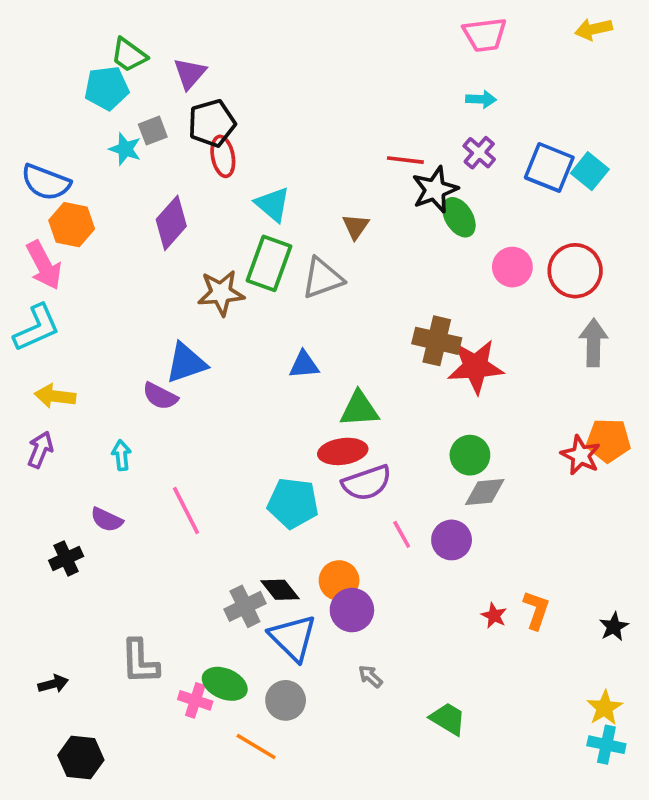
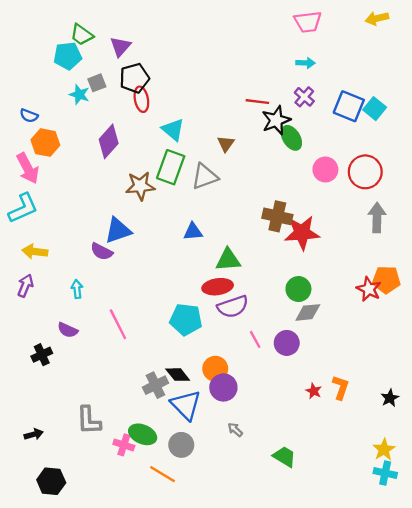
blue semicircle: (46, 182) -> (29, 116), size x0.6

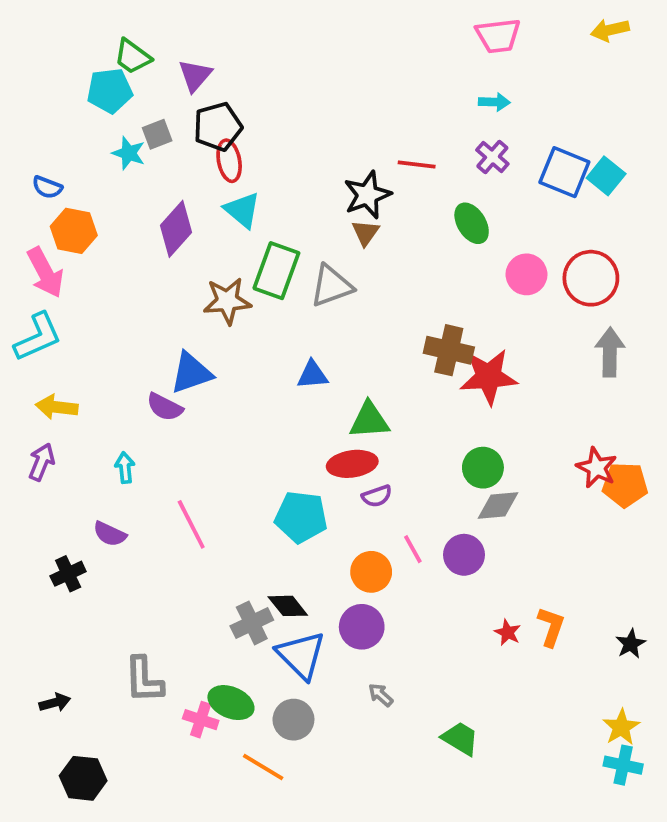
black star: (276, 120) -> (367, 195), moved
cyan triangle: (173, 130) -> (242, 210), moved
orange pentagon: (386, 280) -> (625, 485), moved
purple semicircle: (233, 307) -> (377, 496), size x0.6
orange circle: (215, 369) -> (371, 572), moved

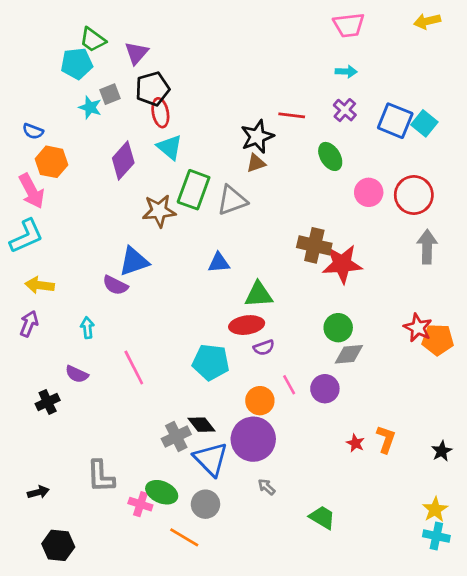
brown triangle: (365, 233) -> (256, 163), turned 36
purple circle: (362, 627) -> (253, 439), size x1.4

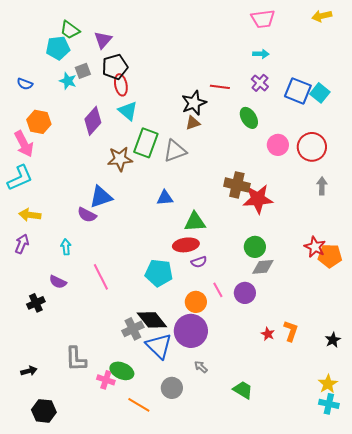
blue semicircle: (33, 131) -> (25, 84), moved
gray arrow: (427, 247) -> (322, 186), size x0.7
black diamond: (201, 425) -> (152, 320), size x1.4
gray circle: (205, 504) -> (172, 388), moved

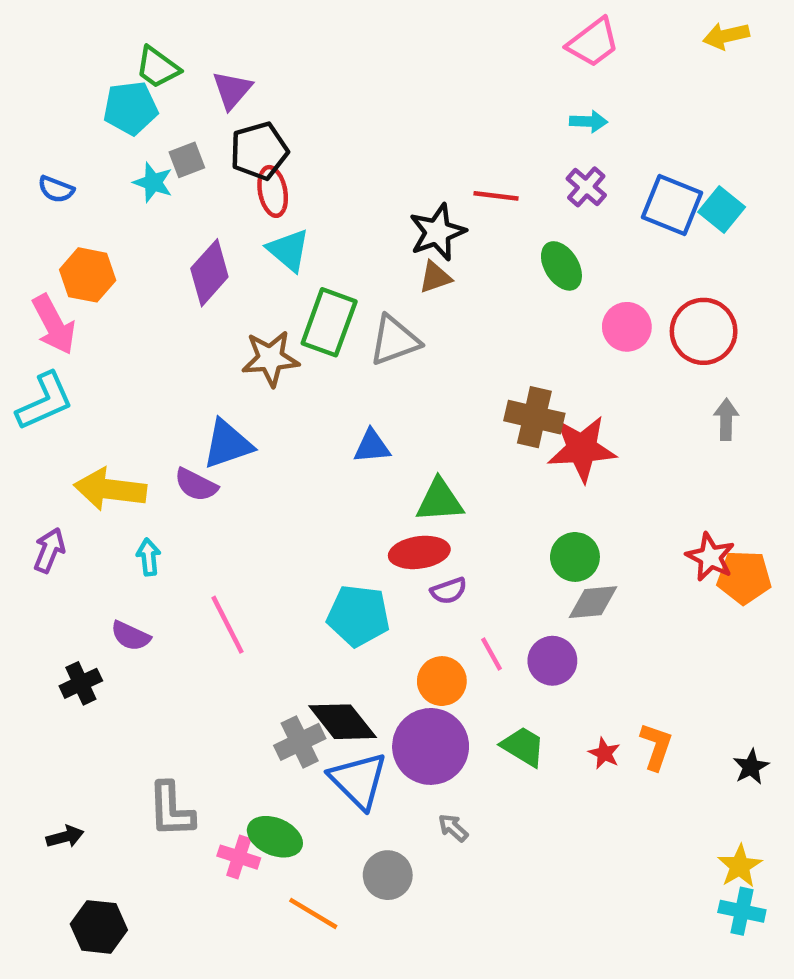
pink trapezoid: (263, 19) -> (593, 43), turned -30
yellow arrow: (30, 215) -> (110, 489), moved, size x1.4
green trapezoid: (243, 390) -> (523, 746), moved

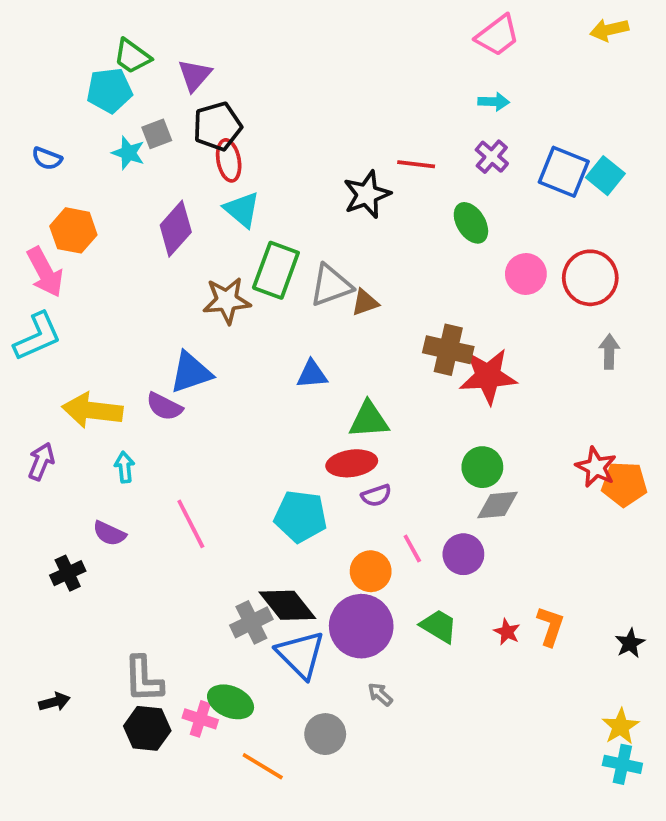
brown triangle: (435, 277) -> (365, 302), moved
black hexagon: (99, 927) -> (147, 728), moved

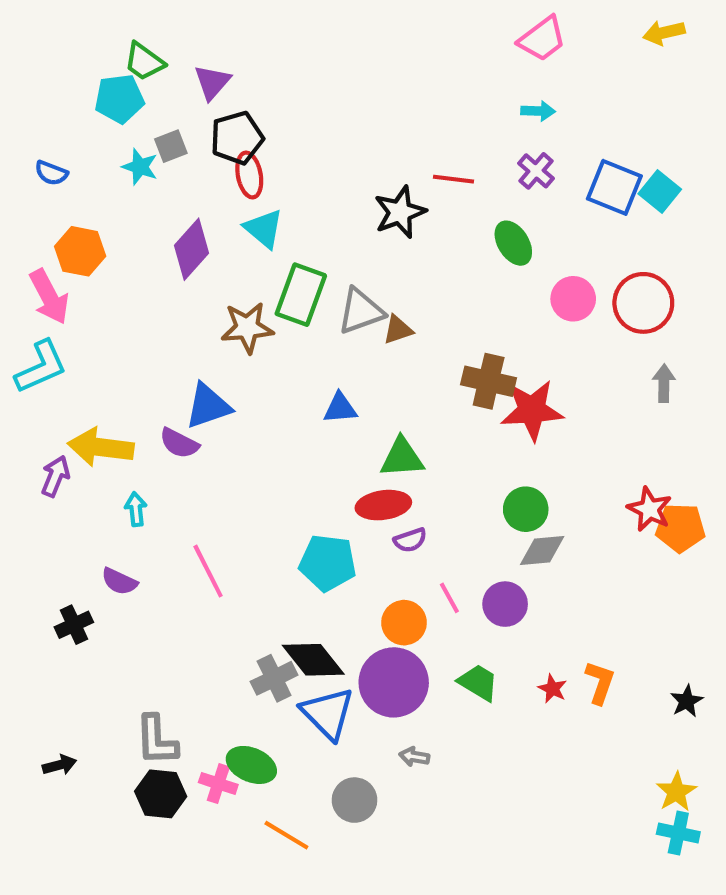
purple arrow: (41, 461) -> (55, 476), moved
gray arrow: (380, 694) -> (414, 757), turned -32

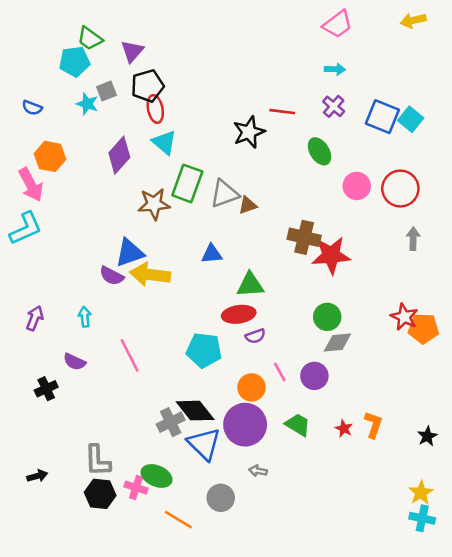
yellow arrow: (101, 447) -> (150, 275), moved
purple arrow: (55, 476) -> (35, 318), moved

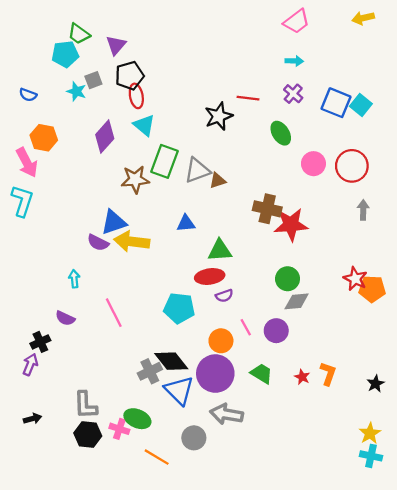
cyan L-shape: (26, 228) -> (22, 201), turned -48
purple arrow: (35, 318) -> (30, 365), moved
gray arrow: (258, 471) -> (227, 414), size x2.0

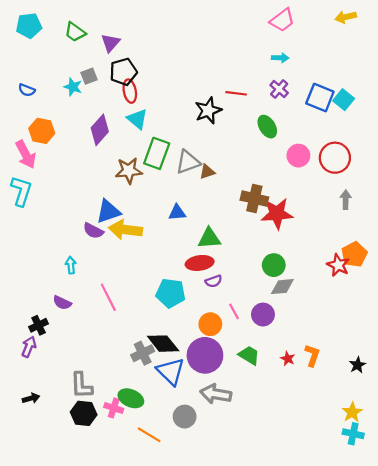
cyan pentagon: (65, 54) -> (29, 26), moved
orange pentagon: (372, 289) -> (354, 254), moved, turned -30

